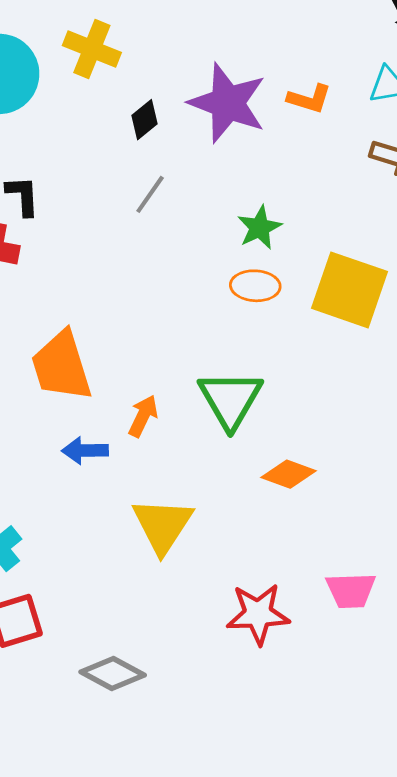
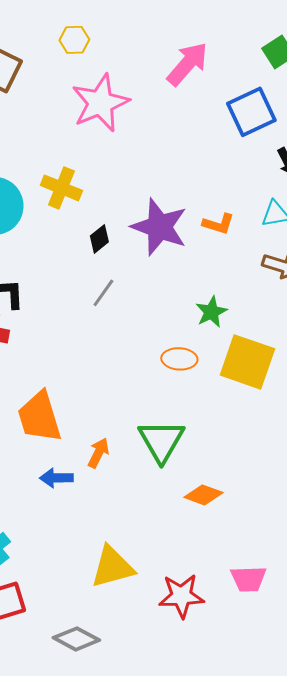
green star: (259, 228) -> (211, 312), moved
yellow triangle: (162, 525) -> (112, 567), moved, turned 42

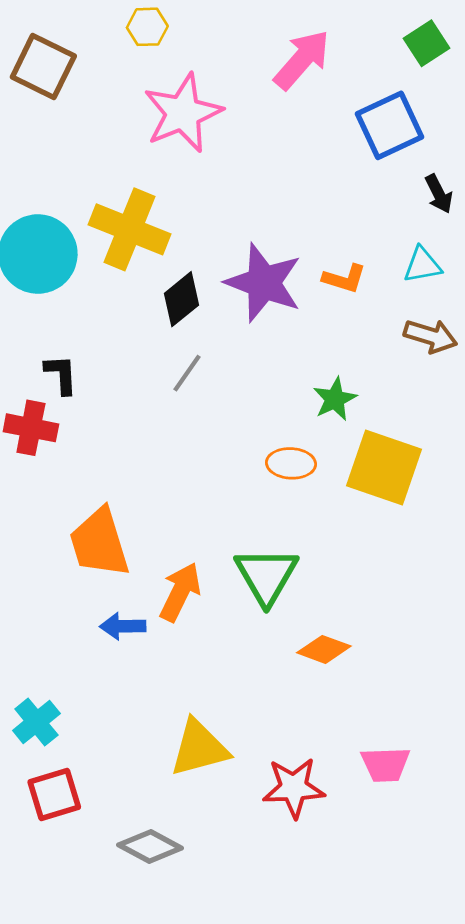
yellow cross: (61, 188) -> (130, 229), size x1.4
black diamond: (99, 239) -> (182, 299), size x1.4
orange arrow: (98, 453) -> (180, 592), size x1.4

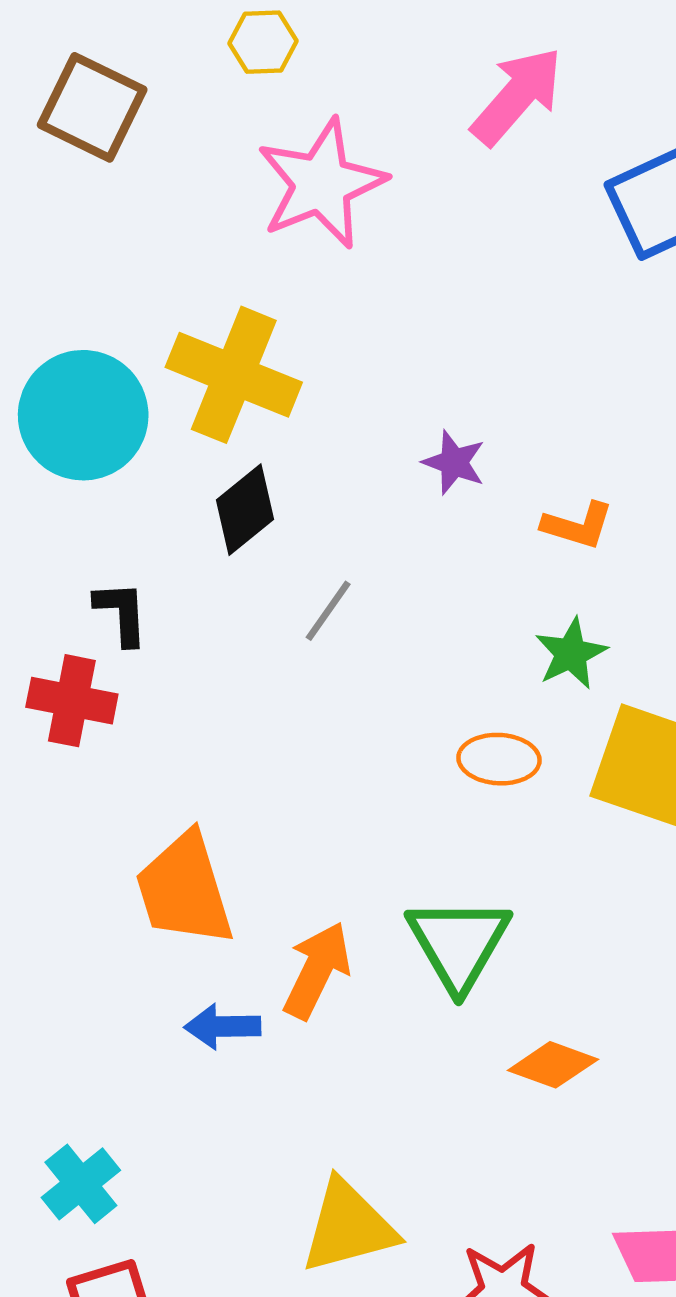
orange L-shape: (344, 279) -> (578, 525), moved
purple star: (264, 283) -> (454, 462), size x0.5
black diamond: (182, 299) -> (245, 510), moved

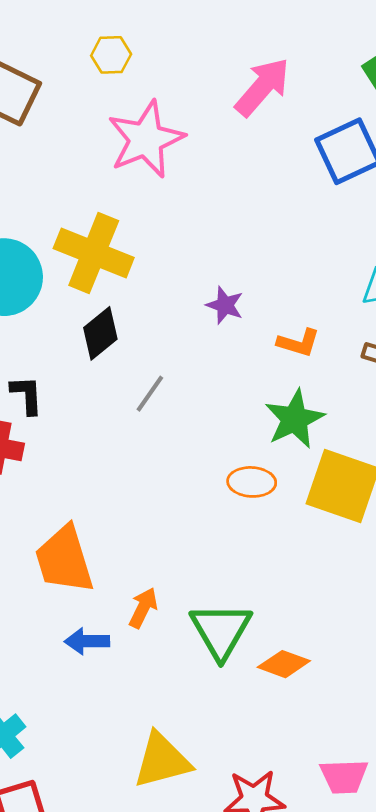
green star: (571, 653) -> (294, 419), size x1.4
green triangle: (459, 943) -> (221, 631), moved
orange arrow: (317, 970) -> (143, 608), size x0.7

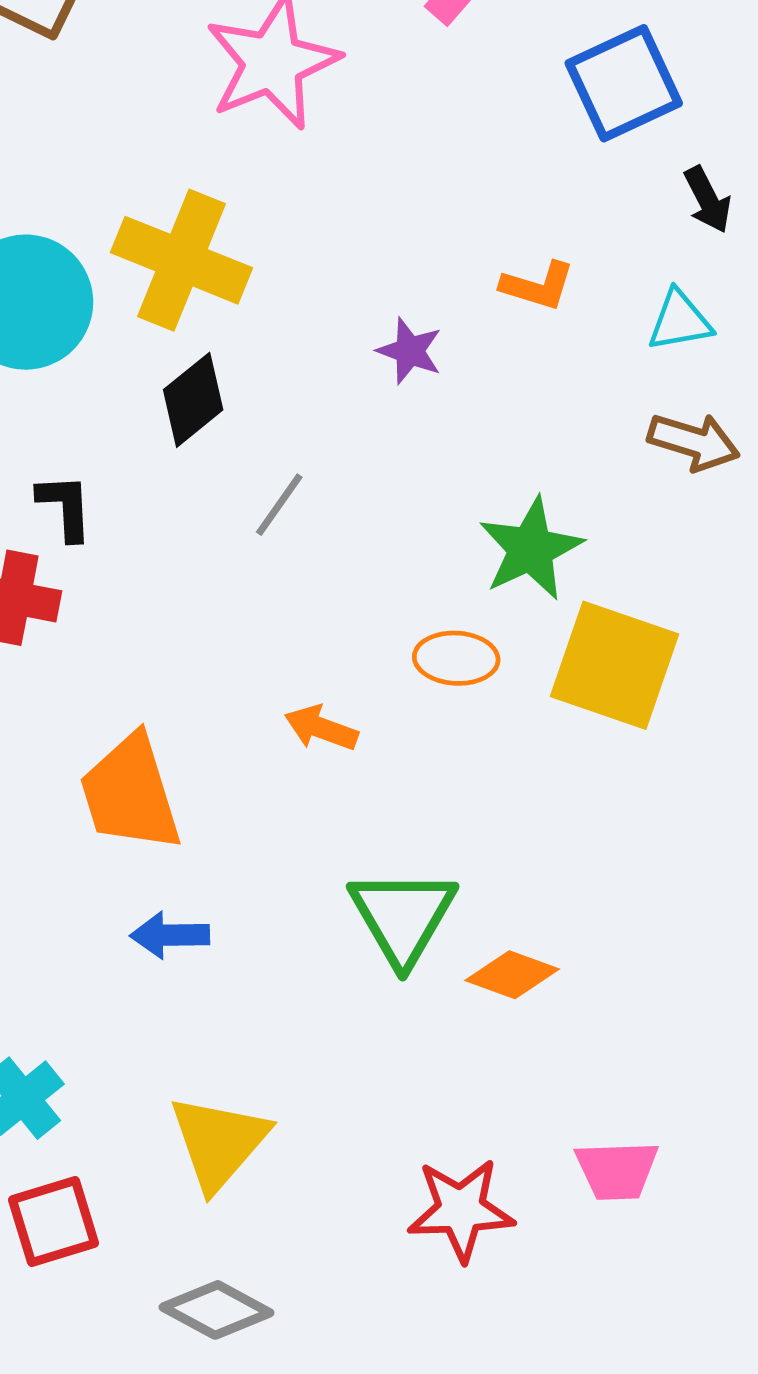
orange L-shape: (299, 343) -> (538, 286), moved
orange arrow: (143, 608) -> (321, 728), moved, turned -96
yellow triangle: (162, 760) -> (219, 1142), moved, turned -34

